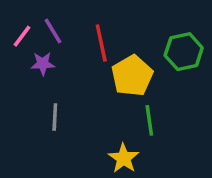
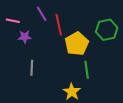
purple line: (53, 31) -> (42, 14), moved
pink line: (22, 36) -> (13, 21), turned 64

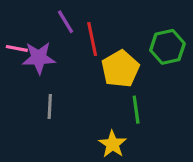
pink line: (13, 21) -> (17, 48), moved
purple star: (25, 37) -> (39, 58), size x1.5

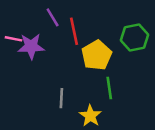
gray line: (50, 106) -> (61, 98), moved

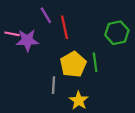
yellow pentagon: (97, 55) -> (73, 64), moved
green line: (109, 88) -> (95, 62), moved

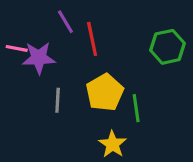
green line: (95, 62) -> (136, 108), moved
gray line: (54, 85) -> (58, 100), moved

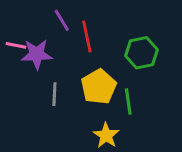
green hexagon: (168, 47) -> (142, 53), moved

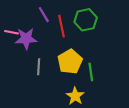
green hexagon: (142, 53) -> (86, 20), moved

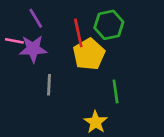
purple line: (44, 15) -> (36, 18), moved
yellow pentagon: (70, 62) -> (89, 54), moved

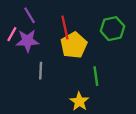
green hexagon: (109, 25) -> (112, 29), moved
pink line: (14, 41) -> (12, 34), turned -72

